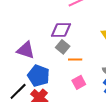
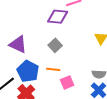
purple diamond: (61, 30) -> (58, 17), moved
orange line: (75, 59) -> (53, 69), moved

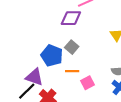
purple triangle: (18, 44) -> (34, 77), moved
blue pentagon: (28, 71) -> (52, 56), moved

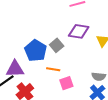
purple diamond: (71, 18) -> (79, 31), moved
purple triangle: (34, 77) -> (15, 69), turned -30

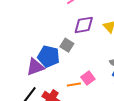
purple triangle: (15, 69) -> (35, 67), moved
orange line: (53, 69) -> (74, 85), moved

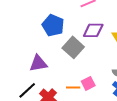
gray square: (67, 45) -> (73, 47), size x1.5
blue pentagon: (49, 56) -> (53, 25), moved

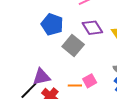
purple diamond: (93, 30) -> (92, 28), turned 60
purple triangle: (38, 63) -> (41, 77), moved

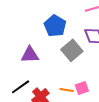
purple triangle: (41, 77) -> (30, 55), moved

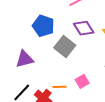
orange line: (67, 90) -> (59, 87), moved

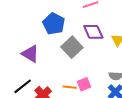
purple triangle: (25, 59) -> (30, 54), turned 36
orange line: (59, 87) -> (70, 87), moved

